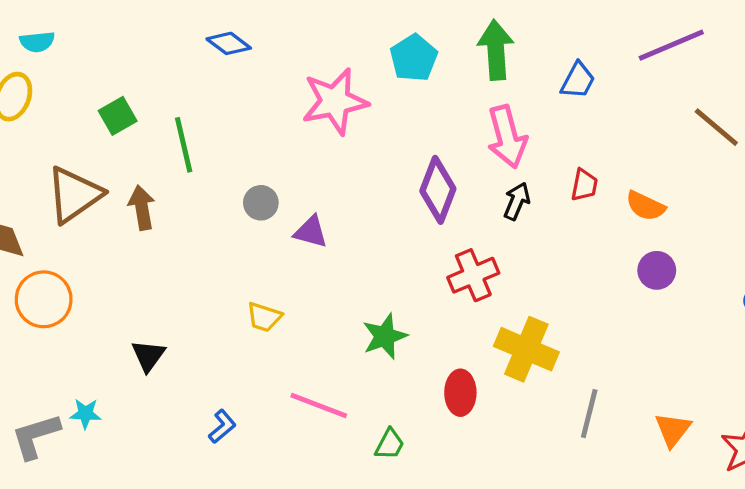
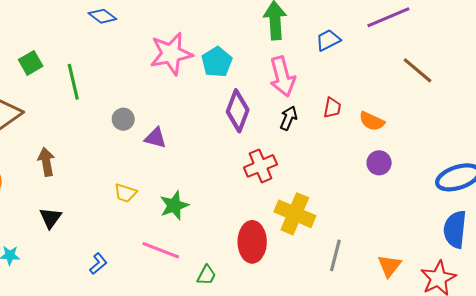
cyan pentagon: (414, 58) -> (217, 62), moved
blue trapezoid: (578, 80) -> (328, 40), turned -145
brown arrow: (142, 208) -> (46, 162), moved
green star: (385, 336) -> (174, 205), moved
red ellipse: (460, 393) -> (252, 242), size x1.4

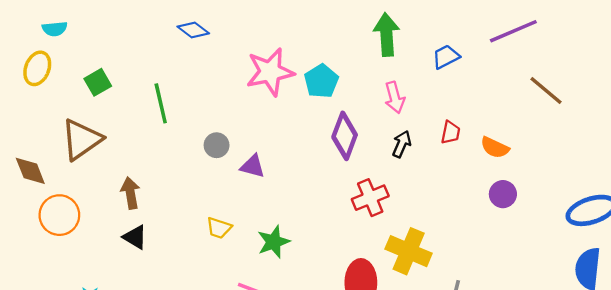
green square: (31, 63) -> (98, 82), moved
pink arrow: (282, 77) -> (395, 97), size x0.7
black triangle: (50, 218) -> (135, 237), moved, turned -35

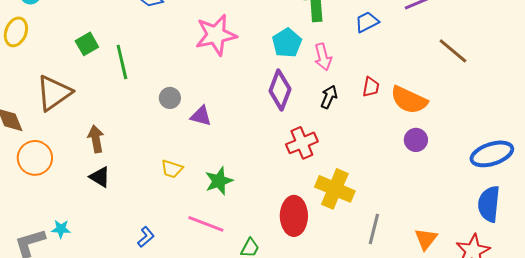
cyan pentagon: (321, 81) -> (287, 43), moved
green square: (98, 82) -> (87, 44), moved
orange semicircle: (495, 148) -> (409, 100), size x1.5

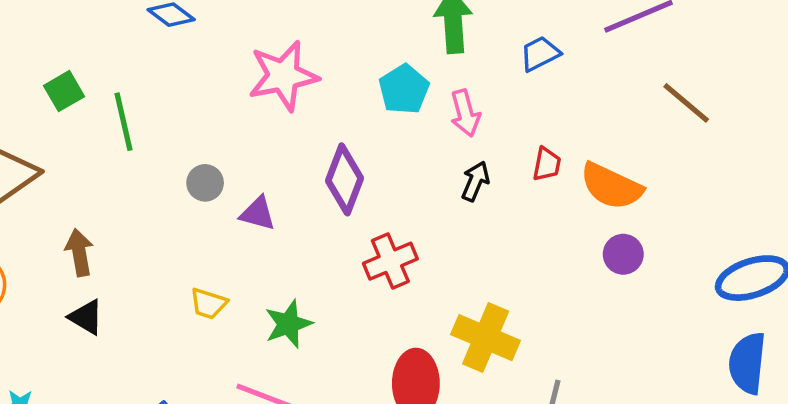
purple diamond: (280, 90) -> (344, 179), moved
red cross: (302, 143) -> (390, 261), moved

